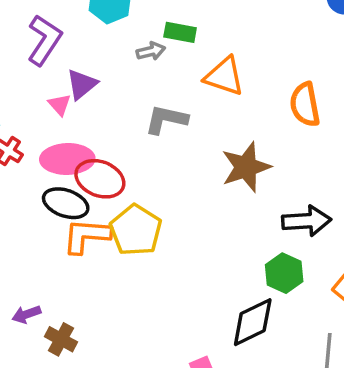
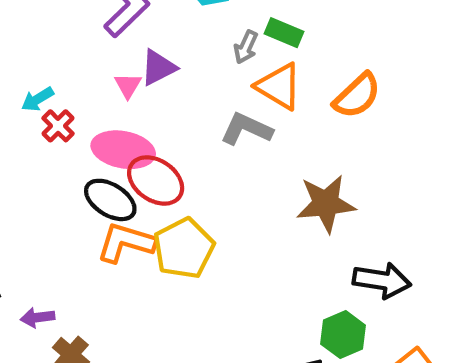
gray arrow: (151, 51) -> (246, 47), turned 116
orange triangle: (224, 76) -> (279, 86), moved
orange semicircle: (305, 105) -> (357, 96), moved, turned -135

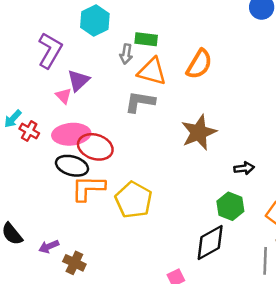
yellow pentagon: (184, 248) -> (134, 200), moved
black arrow: (382, 280) -> (244, 168), size x0.6

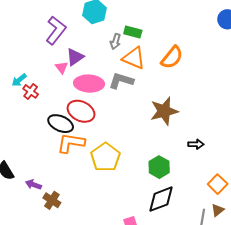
pink ellipse: (71, 134) -> (89, 84), moved
green hexagon: (230, 206) -> (159, 167), moved
purple arrow: (49, 247) -> (33, 185), turned 35

